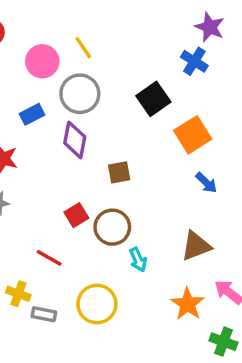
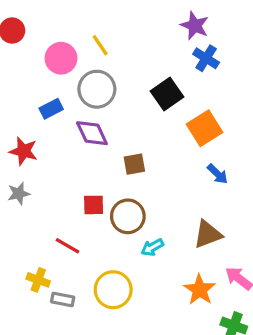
purple star: (210, 27) -> (195, 26), moved
purple diamond: (75, 140) -> (92, 133), turned -36
red square: (76, 215) -> (94, 205), turned 30
cyan arrow: (138, 260) -> (152, 247), turned 85

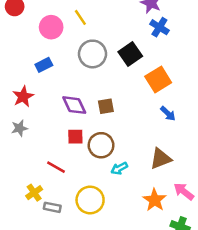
gray circle: (97, 89) -> (93, 54), moved
purple diamond: (92, 133) -> (74, 105), moved
red star: (24, 151) -> (23, 97), turned 30
yellow cross: (38, 280) -> (34, 193), turned 35

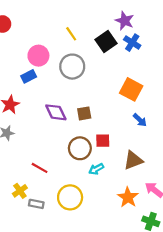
yellow line: (80, 17) -> (71, 34), moved
pink circle: (51, 27) -> (38, 56), moved
black square: (130, 54) -> (106, 41), moved
orange square: (158, 79) -> (131, 89), turned -30
red square: (75, 137) -> (103, 141), moved

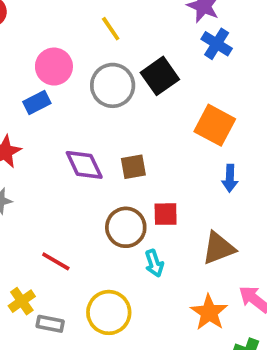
black square: (106, 41) -> (160, 76), moved
blue arrow: (140, 120) -> (230, 178), turned 48
cyan arrow: (96, 169) -> (154, 263), turned -80

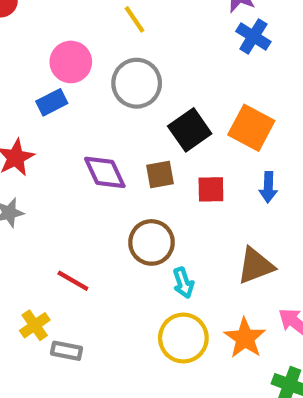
black square: (160, 76) -> (190, 130), moved
red square: (166, 214) -> (211, 189), moved
yellow circle: (109, 312) -> (183, 338), moved

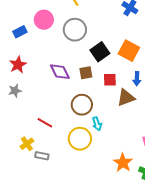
blue rectangle: (52, 102) -> (20, 32), moved
brown triangle: (256, 266) -> (126, 98), moved
yellow circle: (183, 338) -> (80, 139), moved
orange star: (245, 338) -> (123, 163), moved

